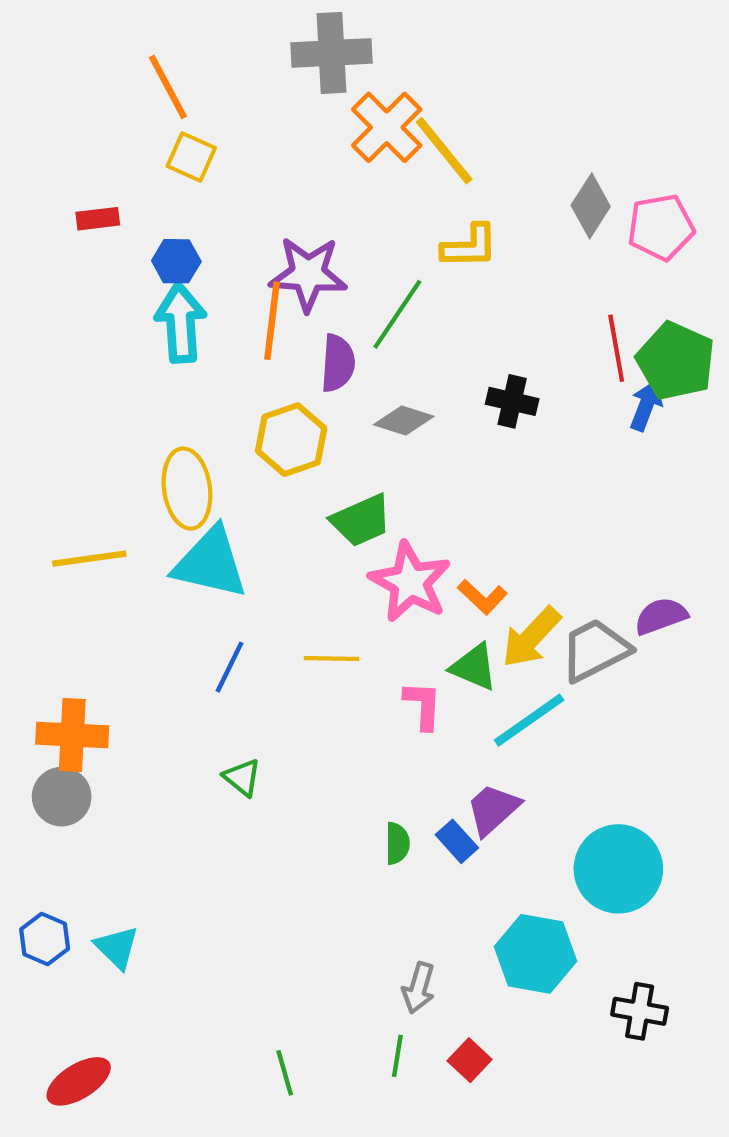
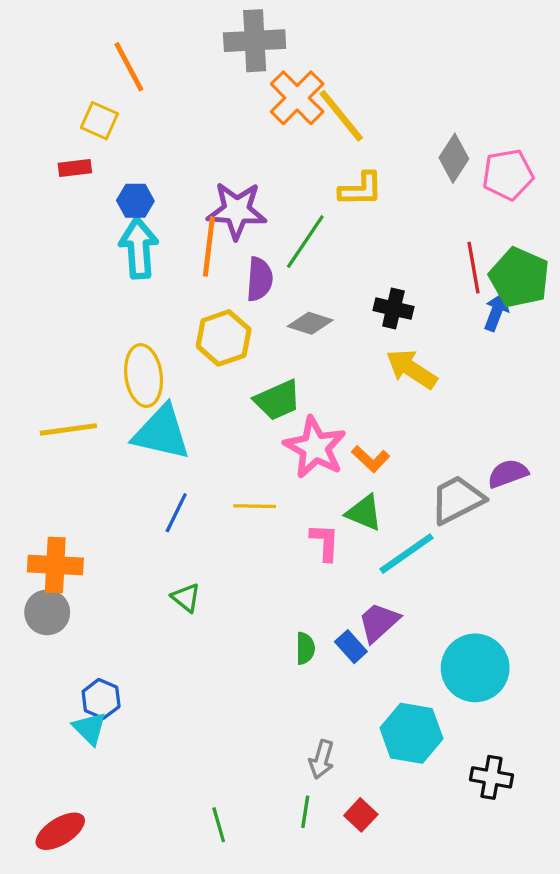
yellow square: (191, 157) -> (99, 121), moved
yellow arrow: (531, 637) -> (411, 369), moved, turned 80
blue hexagon: (45, 939) -> (101, 699), moved

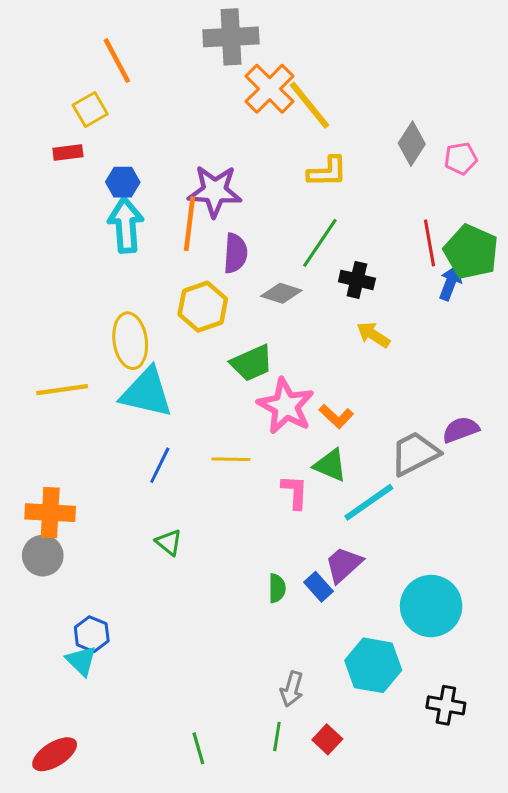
yellow square: (99, 121) -> (90, 110), turned 36
pink pentagon: (508, 175) -> (461, 158), size x0.7
green line: (305, 242) -> (320, 243), moved
yellow arrow: (411, 369) -> (373, 335), size x0.7

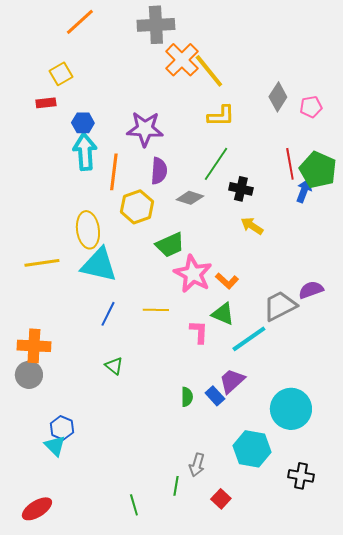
orange line: (117, 61) -> (80, 22), moved, turned 76
orange line: (189, 224) -> (114, 172), moved
green line: (277, 736) -> (176, 486), moved

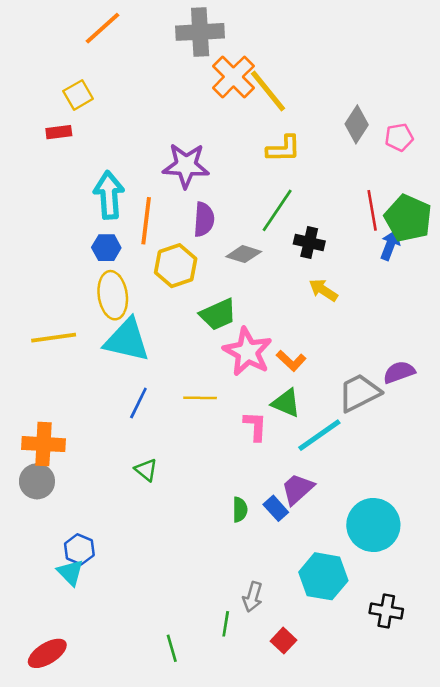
blue hexagon: (83, 123) -> (106, 248), moved

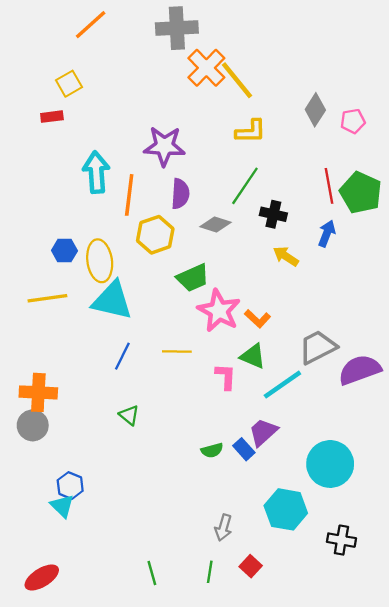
blue arrow: (390, 245) -> (327, 234), moved
blue hexagon: (106, 248) -> (64, 251), moved
purple semicircle: (399, 372) -> (360, 370), moved, size x1.5
green semicircle: (240, 510) -> (212, 450), turned 75
green line: (226, 624) -> (210, 572), moved

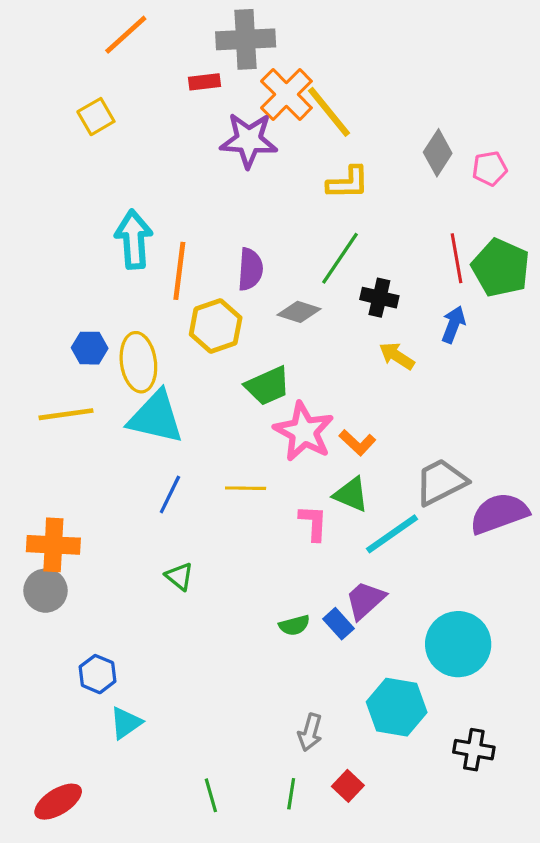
red rectangle: (52, 117) -> (205, 82), moved
purple star: (164, 146) -> (249, 140), moved
cyan triangle: (62, 506) -> (126, 723), moved, turned 40

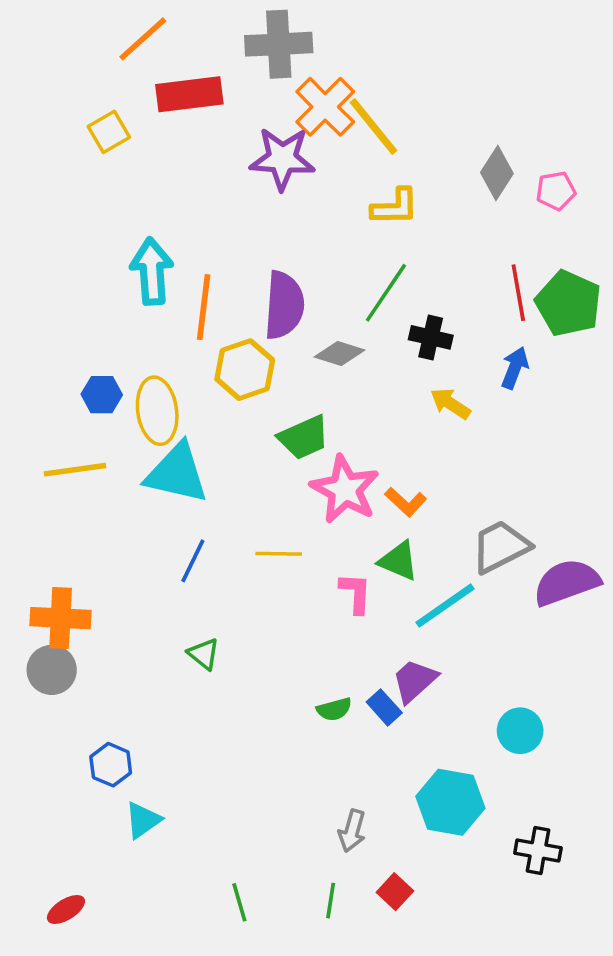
red rectangle: (205, 82) -> (189, 94), moved, size x1.8
purple semicircle: (250, 269) -> (284, 305), size x1.4
cyan circle: (458, 644) -> (520, 731), size x0.6
red ellipse: (58, 802) -> (66, 910), size x0.7

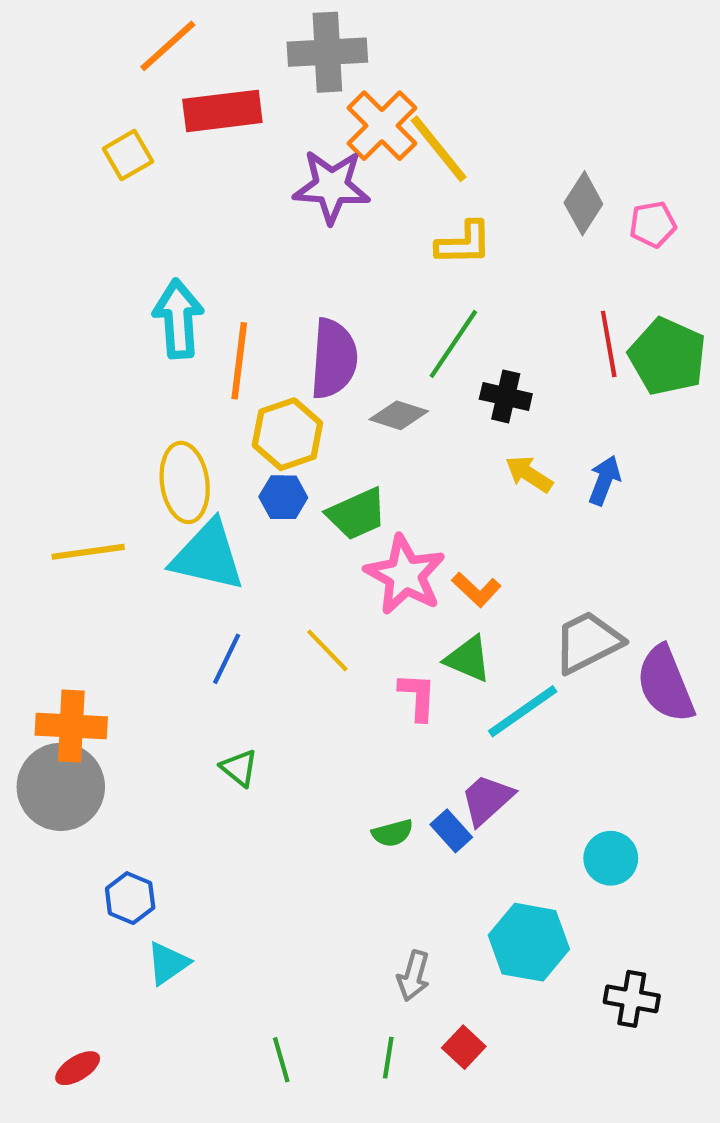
blue arrow: (515, 368) -> (604, 480), moved
blue hexagon: (102, 395) -> (283, 497), moved
yellow line: (279, 554) -> (327, 650), turned 45
purple semicircle: (567, 582) -> (665, 684), turned -92
gray circle: (52, 670) -> (61, 787), size x1.5

